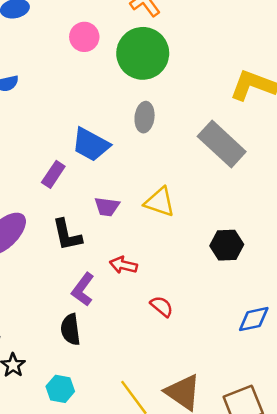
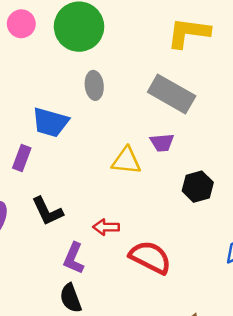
purple trapezoid: (107, 207) -> (162, 143), moved
red semicircle: (162, 306) -> (150, 257), size x1.8

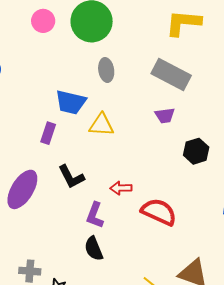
yellow triangle: (126, 161) -> (101, 125), moved

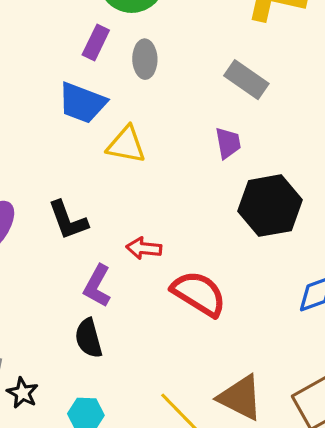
gray rectangle: (171, 75) -> (246, 80), size x0.7
purple trapezoid: (165, 116) -> (228, 143), turned -100
purple rectangle: (48, 133) -> (96, 43), moved
black hexagon: (196, 151) -> (270, 206), size x1.5

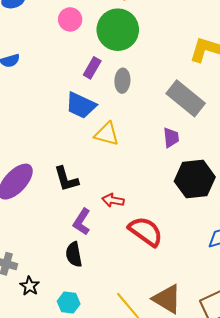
gray rectangle: (246, 80) -> (186, 98), size x1.4

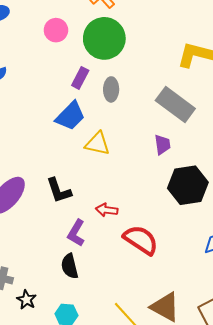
blue trapezoid: (81, 105) -> (70, 116), turned -68

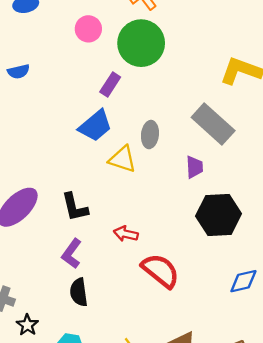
gray ellipse: (111, 89) -> (150, 135), moved
purple L-shape: (76, 233) -> (72, 254), moved

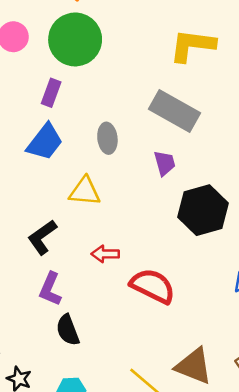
yellow triangle: (123, 159) -> (85, 191), moved
black L-shape: (75, 207) -> (42, 237), turned 80

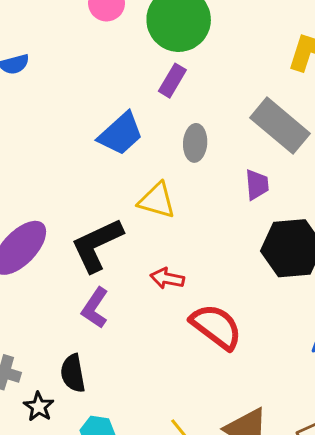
purple rectangle: (51, 93) -> (172, 81), moved
black L-shape: (42, 237) -> (97, 245), size x1.4
black semicircle: (68, 330) -> (73, 373), moved

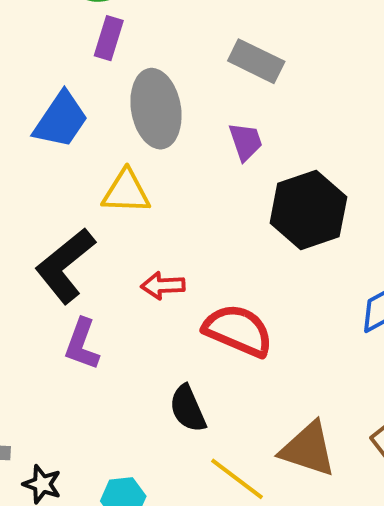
gray rectangle: (280, 126) -> (256, 61), size x0.7
gray ellipse: (195, 143) -> (156, 109), size x1.6
black semicircle: (73, 373) -> (188, 409), moved

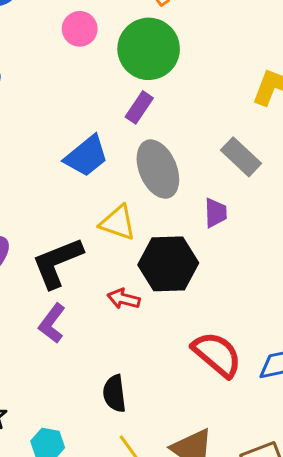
gray ellipse: (156, 109) -> (158, 169), turned -30
black hexagon: (308, 210) -> (168, 264), moved
red semicircle: (238, 330) -> (217, 354), moved

